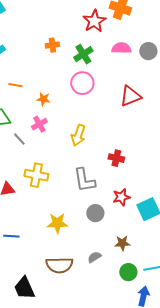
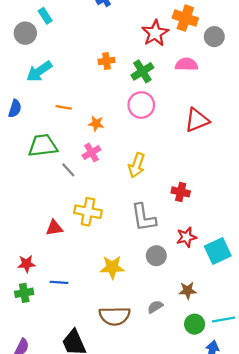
gray circle: (148, 51) -> (214, 37), moved

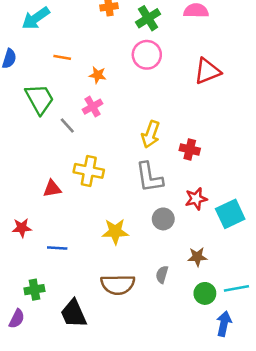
green trapezoid: (43, 146) -> (39, 99), turned 68
yellow arrow: (137, 165) -> (151, 134), moved
green cross: (24, 293) -> (34, 290), moved
gray semicircle: (155, 307) -> (162, 274), turned -42

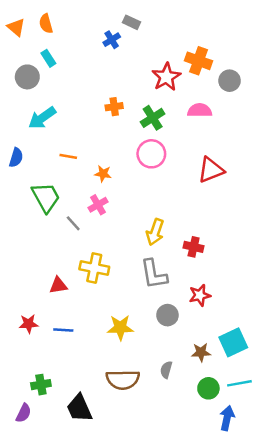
cyan square: (230, 214) -> (233, 342), moved
blue line: (57, 248) -> (63, 330), moved

